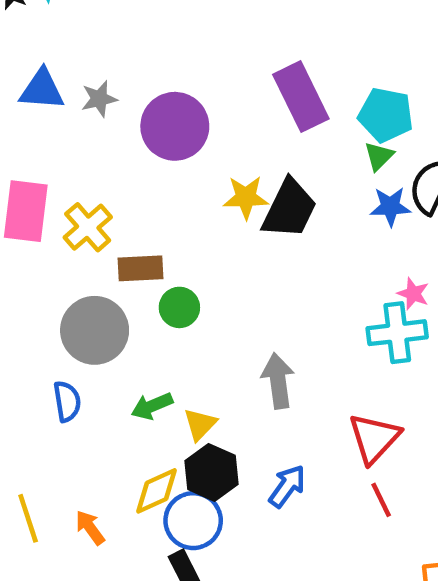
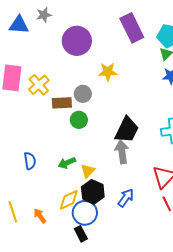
gray star: (99, 99) -> (44, 15), moved
black trapezoid: (289, 209) -> (127, 130), moved
gray circle: (95, 330) -> (83, 94), moved, size x0.6

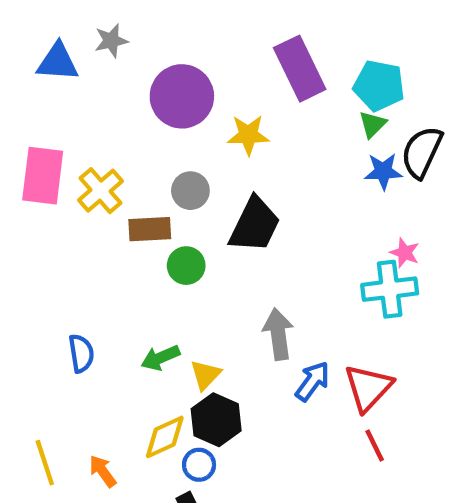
yellow star: (108, 72) -> (248, 135), moved
gray circle: (83, 94) -> (190, 191), moved
black trapezoid: (127, 130) -> (255, 225), moved
blue arrow: (126, 198) -> (313, 381), moved
blue circle: (85, 213) -> (199, 465), size x0.6

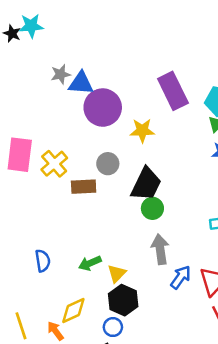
blue triangle: (58, 62) -> (81, 83), moved
green circle: (186, 266) -> (152, 208), moved
yellow diamond: (165, 437) -> (73, 310), moved

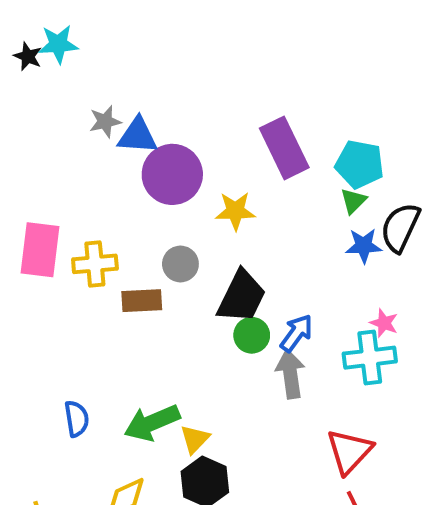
yellow cross: (54, 164) -> (95, 264), turned 36
gray arrow: (160, 249) -> (290, 374), moved
green arrow: (90, 263) -> (152, 423), size x1.5
blue arrow: (181, 277) -> (296, 333), moved

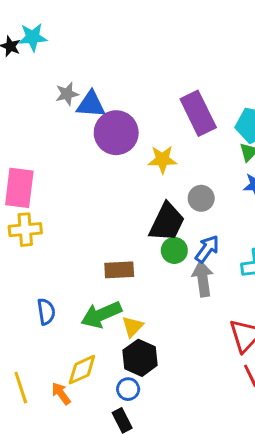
yellow cross: (95, 264) -> (25, 230), moved
gray circle: (180, 264) -> (201, 198), moved
brown rectangle: (142, 301) -> (119, 270), moved

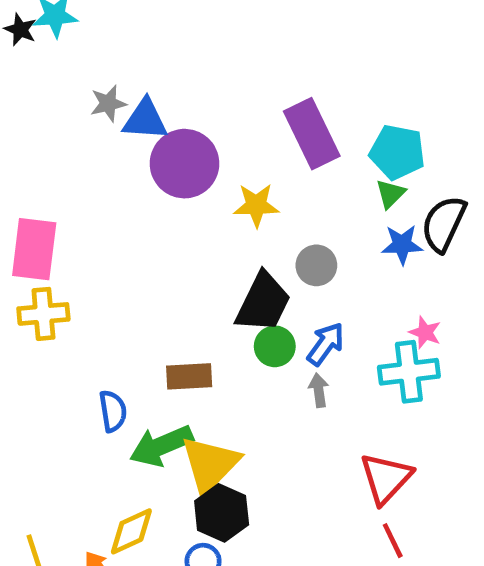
gray arrow: (203, 279) -> (319, 390), size x0.6
blue semicircle: (46, 312) -> (113, 411), moved
yellow triangle: (133, 326) -> (210, 464), size x1.8

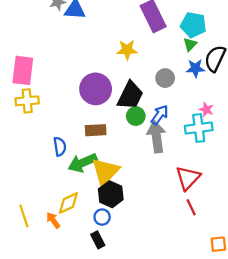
purple circle: (185, 164) -> (96, 89), moved
gray circle: (316, 265) -> (165, 78), moved
gray arrow: (319, 390) -> (156, 137), size x2.0

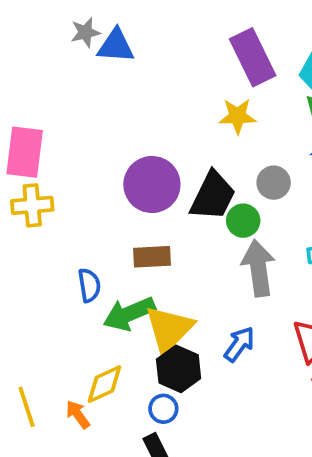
yellow star: (127, 50) -> (237, 116), moved
gray circle: (165, 78) -> (274, 183), moved
blue arrow: (160, 115) -> (239, 344), moved
green circle: (136, 116) -> (243, 221), moved

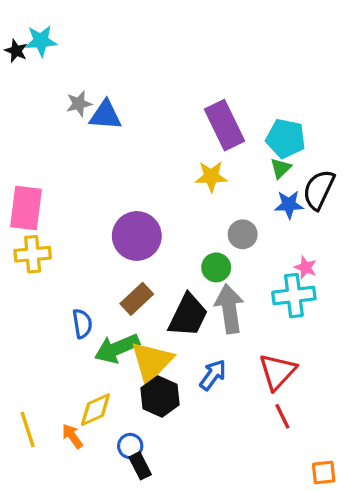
black trapezoid: (213, 196) -> (188, 315), moved
brown rectangle: (152, 257) -> (137, 299), turned -40
blue circle: (163, 409) -> (130, 446), moved

